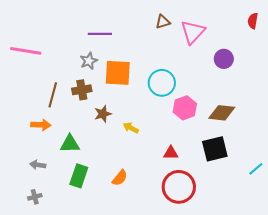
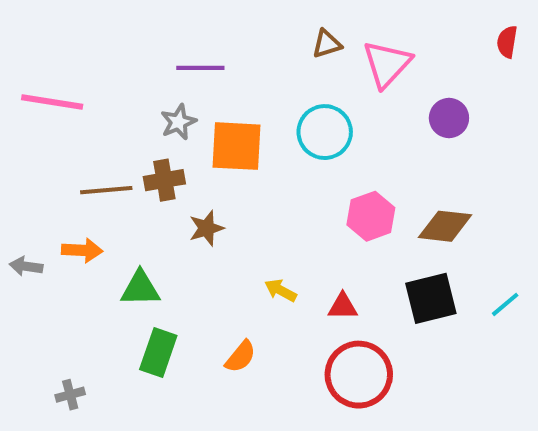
cyan circle: (162, 83) -> (325, 132), moved
brown line: (53, 95) -> (106, 190), turned 70
yellow arrow: (131, 128) -> (281, 290), moved
gray arrow: (38, 165) -> (26, 266), moved
cyan line: (256, 169) -> (505, 304), moved

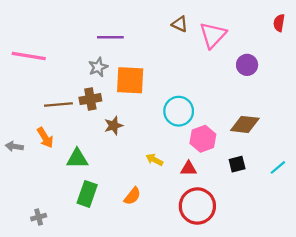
brown triangle: (327, 44) -> (180, 24), turned 42
cyan circle: (325, 132) -> (179, 111), moved
pink hexagon: (371, 216) -> (203, 139), moved
orange arrow: (82, 250) -> (45, 138), turned 55
black square: (431, 298) -> (237, 164), size x0.6

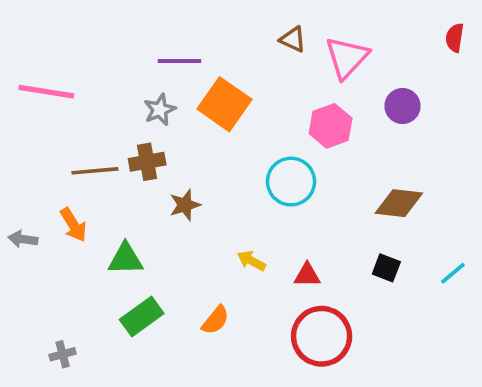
orange square: (130, 80) -> (224, 104), moved, turned 32
pink hexagon: (203, 139) -> (331, 126), moved
black square: (237, 164) -> (386, 268), turned 35
green rectangle: (87, 194) -> (142, 316), turned 35

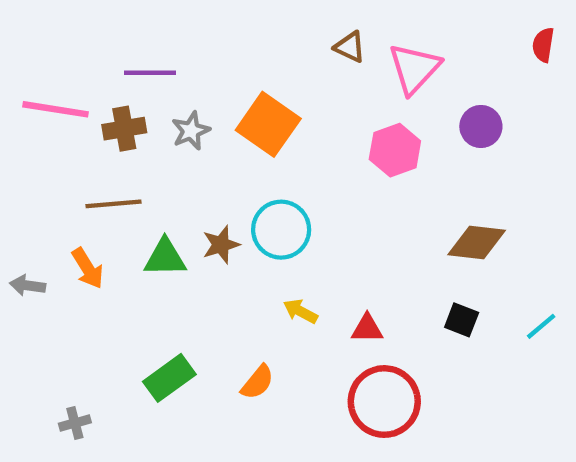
purple line: (179, 61) -> (150, 73), moved
brown cross: (147, 162) -> (124, 129), moved
cyan circle: (291, 182) -> (281, 230), moved
green triangle: (126, 259) -> (165, 258), moved

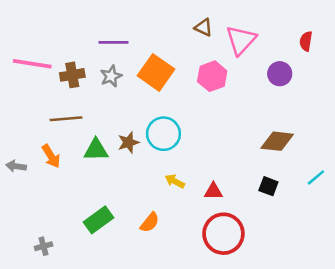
red semicircle: (543, 45) -> (306, 41), moved
purple line: (150, 73) -> (114, 42), moved
pink hexagon: (395, 150) -> (212, 76), moved
cyan line: (541, 326) -> (316, 177), moved

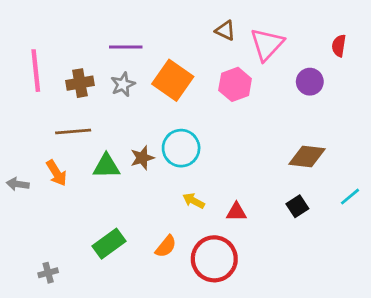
pink line: (32, 64) -> (36, 71), turned 75
black square: (268, 186) -> (297, 206), turned 36
red circle: (223, 234) -> (214, 259), moved

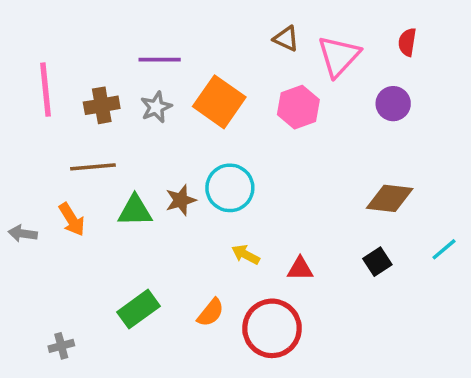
red semicircle: (339, 46) -> (407, 42), moved

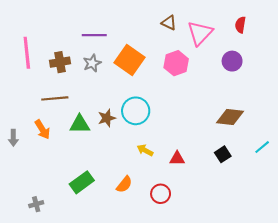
gray arrow: (23, 234) -> (13, 138), turned -98
red circle: (272, 328) -> (161, 194), size x0.6

